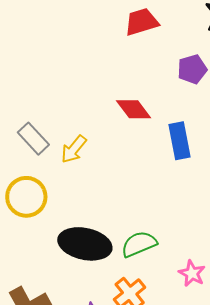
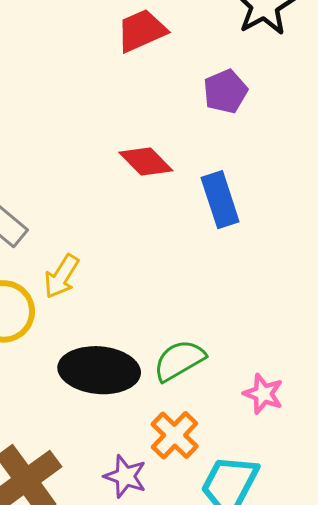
yellow arrow: (74, 149) -> (61, 276), moved

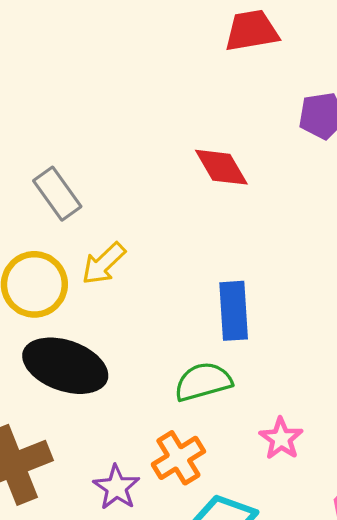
blue rectangle: (220, 200) -> (234, 311), moved
black ellipse: (99, 370) -> (65, 366), moved

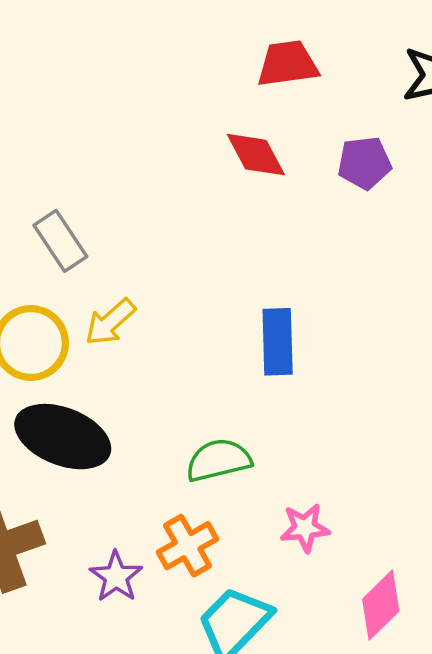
red diamond: (221, 167) -> (256, 155), moved
blue rectangle: (234, 311) -> (278, 342), moved
pink star: (281, 439) -> (305, 528), turned 30

